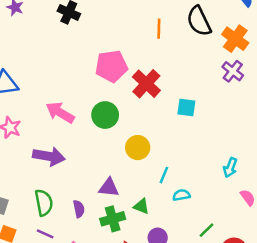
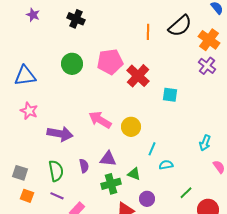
black semicircle: (199, 21) -> (180, 26), turned -105
pink arrow: (60, 113) -> (100, 120), moved
green circle: (105, 115) -> (72, 64), moved
purple semicircle: (79, 209) -> (84, 166), moved

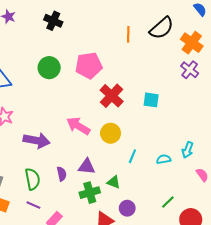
red cross: (138, 76) -> (112, 96), moved
cyan semicircle: (166, 165) -> (164, 159), moved

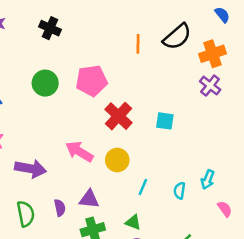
orange cross: (192, 43) -> (213, 54), turned 35
cyan semicircle: (164, 159) -> (180, 191), turned -72
green triangle: (114, 182) -> (133, 222), moved

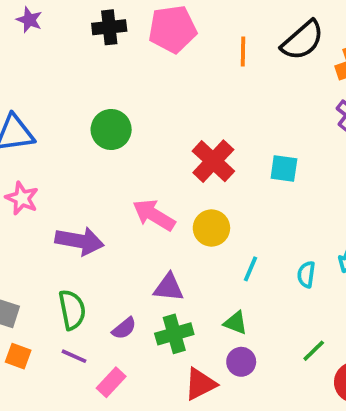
black cross: (50, 28) -> (109, 27), turned -30
pink pentagon: (92, 81) -> (172, 29), moved
green circle: (45, 83) -> (111, 129), moved
purple semicircle: (60, 208) -> (124, 328), moved, turned 63

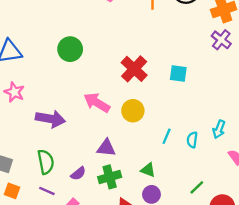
cyan line: (250, 269) -> (167, 136), moved

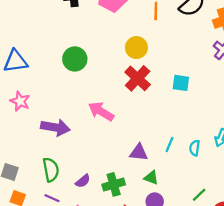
yellow circle: (133, 111) -> (136, 48), moved
purple triangle: (106, 148) -> (139, 153), moved

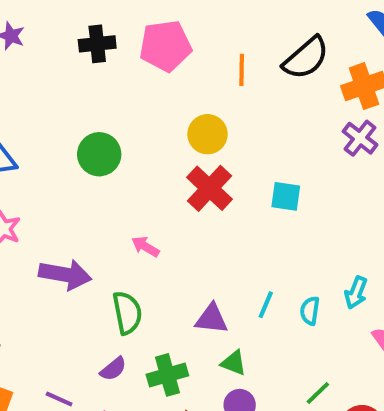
pink arrow: (101, 111) -> (145, 247), size x0.6
green semicircle: (51, 170) -> (127, 313), moved

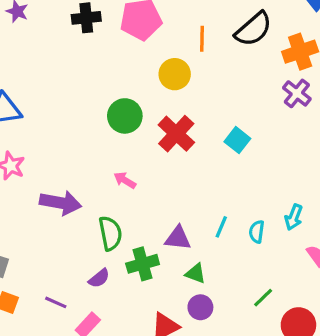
yellow circle: (208, 134) -> (175, 74), moved
green circle: (99, 154) -> (125, 116), moved
cyan square: (286, 196) -> (237, 140), turned 30
green cross: (167, 375) -> (143, 264), moved

